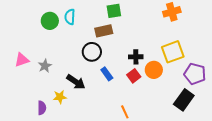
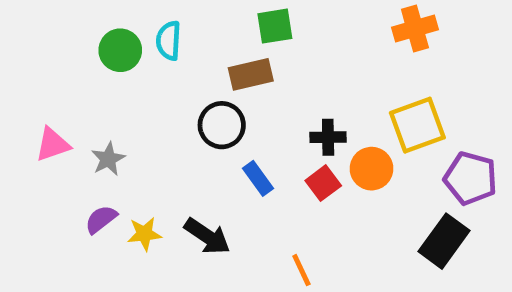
black arrow: (76, 82) -> (207, 236), moved
purple semicircle: (42, 108) -> (101, 219), moved, turned -128

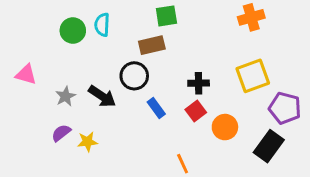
pink triangle: (53, 144) -> (26, 74), moved, turned 35
orange circle: (371, 169) -> (225, 127), moved
black arrow: (207, 236) -> (102, 96), moved

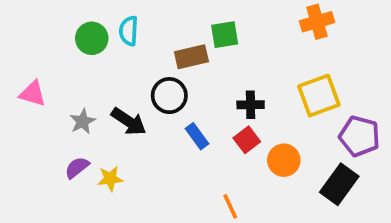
green square: (166, 16) -> (225, 35), moved

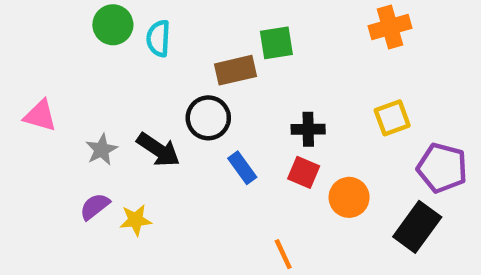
green circle: (92, 38) -> (113, 25), moved
yellow square: (319, 96) -> (392, 118), size x0.7
red square: (247, 140) -> (304, 172), turned -30

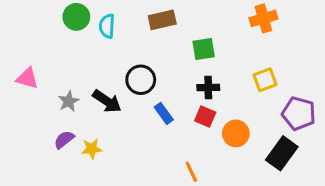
green square: (276, 43) -> (204, 49), moved
brown rectangle: (236, 70) -> (162, 20), moved

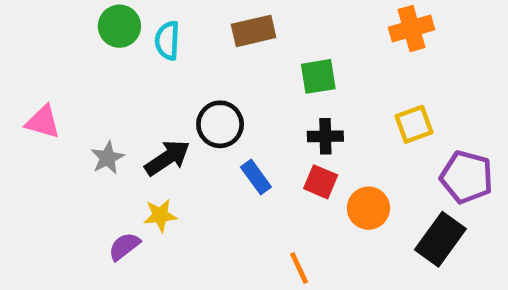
black arrow: (107, 101) -> (167, 158), turned -68
purple semicircle: (64, 140) -> (124, 246), moved
yellow star: (92, 149) -> (160, 215), moved

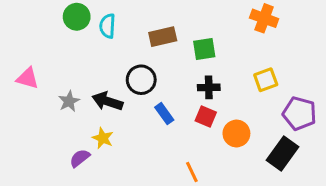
orange cross: (412, 29) -> (264, 18), turned 36
brown rectangle: (254, 31) -> (163, 37), moved
black arrow: (167, 158) -> (107, 101), turned -128
yellow star: (160, 215) -> (103, 138), turned 30

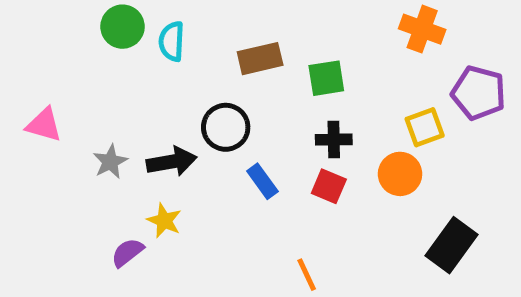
black arrow: (107, 101) -> (172, 162), turned 152
purple pentagon: (299, 114) -> (479, 93), moved
orange circle: (236, 133) -> (400, 174), moved

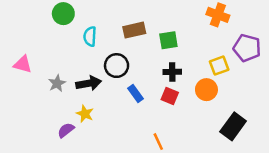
cyan semicircle: (172, 41) -> (90, 36), moved

